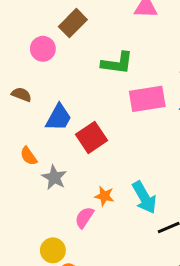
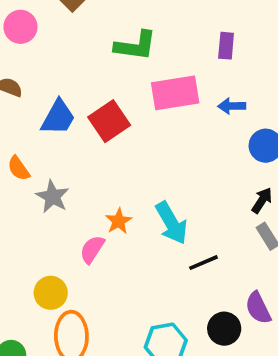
pink circle: (43, 49) -> (20, 27), moved
red square: (91, 137) -> (109, 121), moved
orange star: (104, 196) -> (119, 221), turned 30

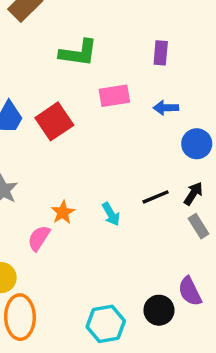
pink rectangle: (175, 93) -> (114, 96), size x0.7
cyan arrow: (171, 223) -> (111, 214), size x0.6
black line: (203, 263) -> (156, 197), moved

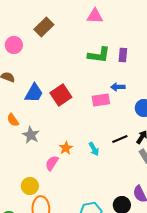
green L-shape: (78, 53) -> (99, 55), moved
pink rectangle: (114, 96) -> (101, 100), moved
blue arrow: (166, 108) -> (118, 87), moved

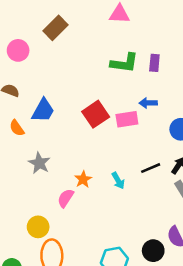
red square: (61, 95) -> (96, 114), moved
orange semicircle: (13, 120) -> (17, 128), moved

